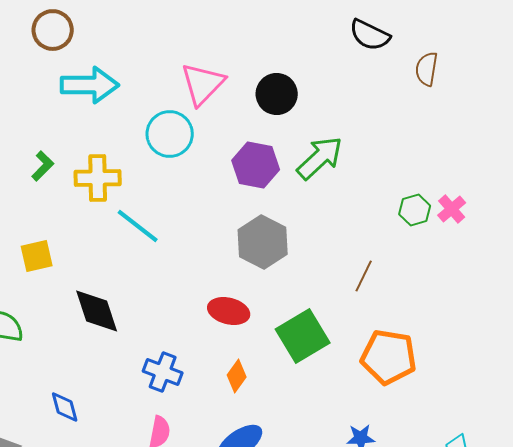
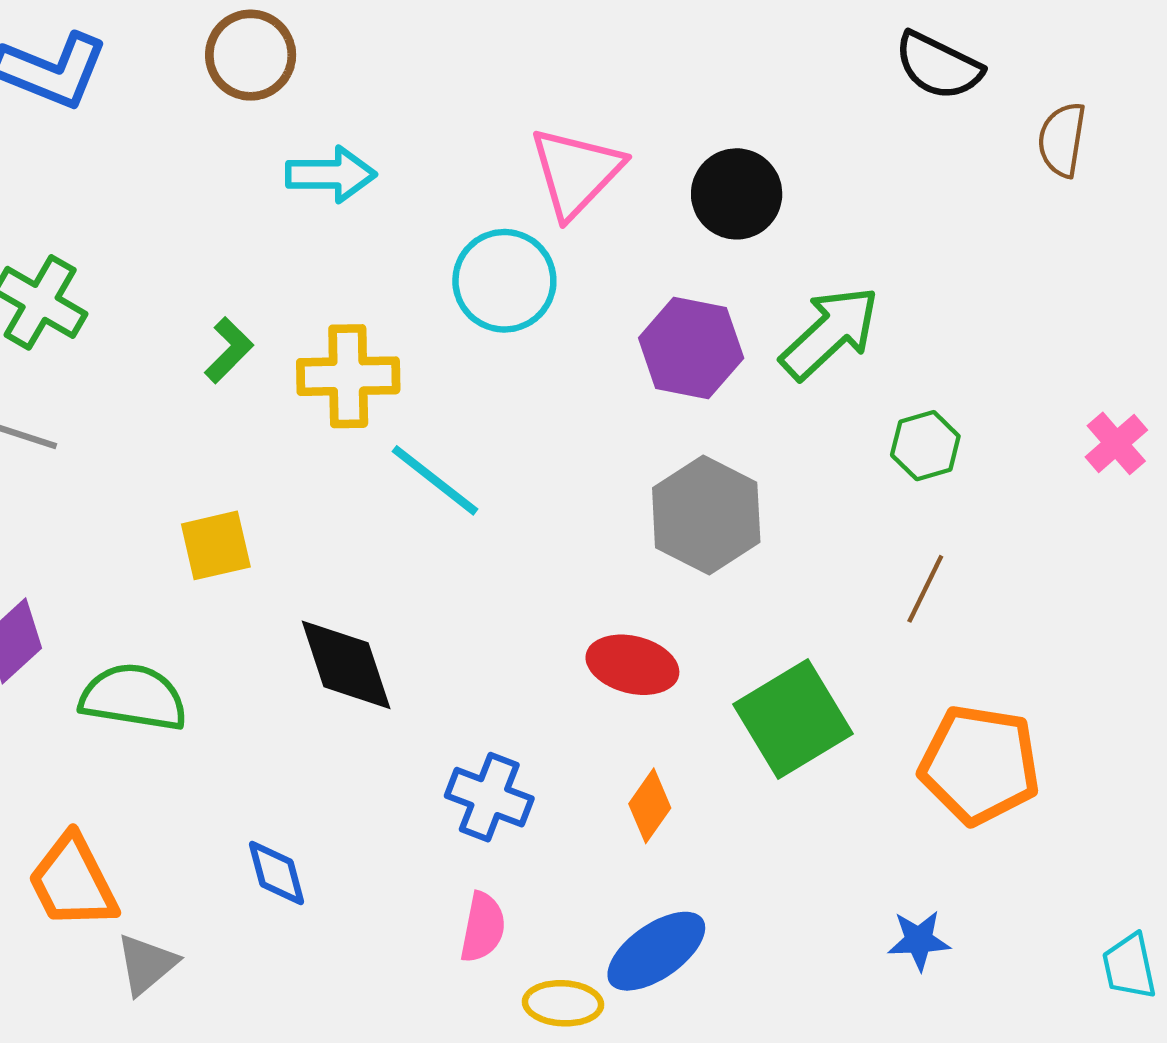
cyan arrow: (90, 85) -> (331, 174), size x0.7
green hexagon: (415, 210) -> (925, 446), moved

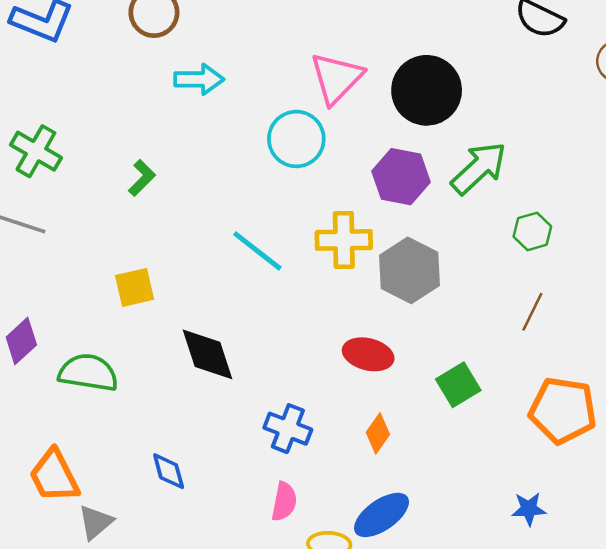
black circle: (737, 194) -> (427, 90), size x1.4
yellow cross: (348, 376) -> (344, 240), moved
green square: (793, 719) -> (458, 385), size x0.7

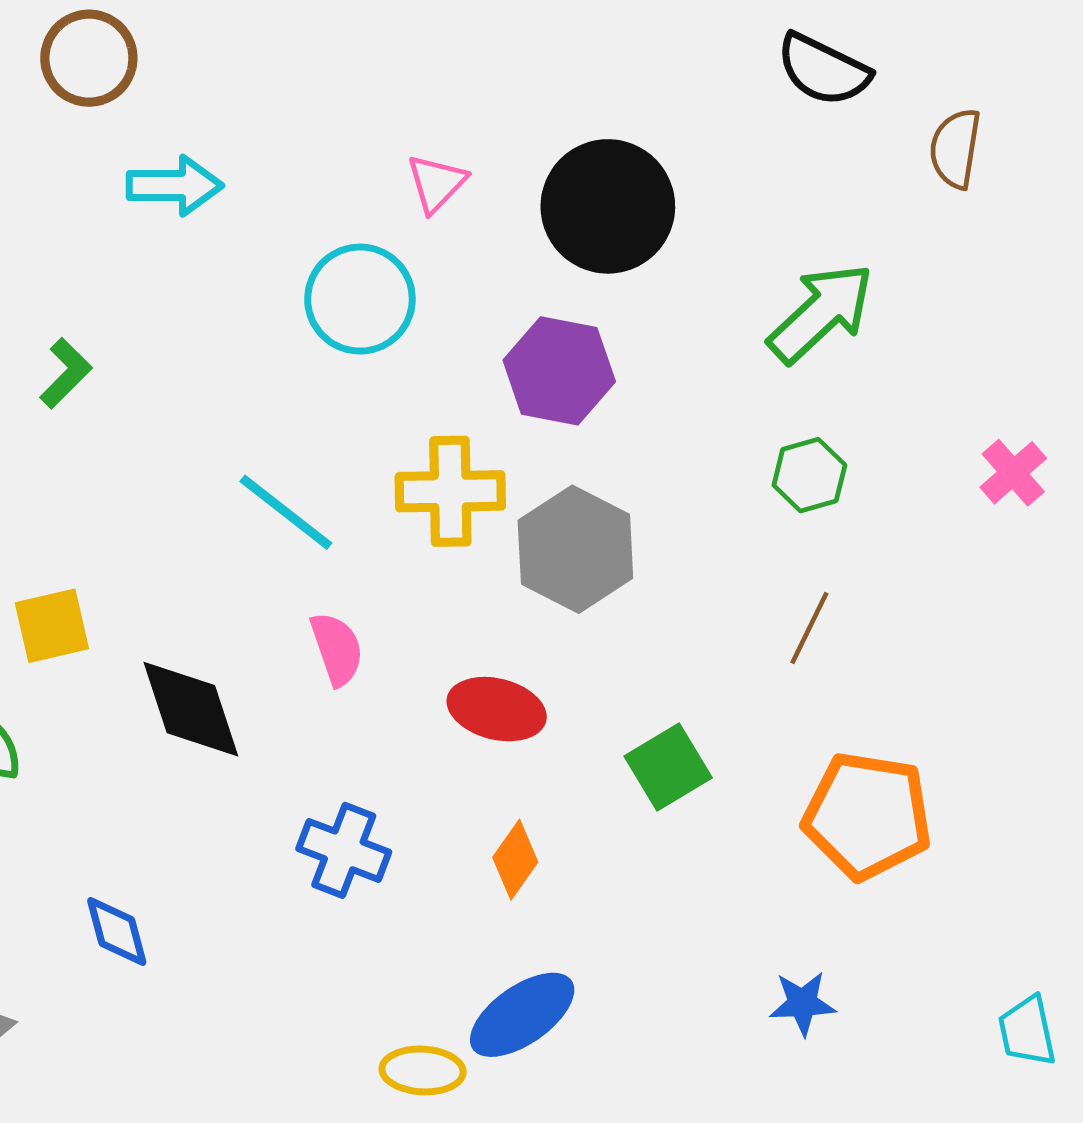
pink triangle: (336, 78) -> (436, 183), size x0.6
green arrow: (479, 168) -> (821, 313), moved
yellow square: (135, 287) -> (52, 626), moved
pink semicircle: (284, 502) -> (337, 649), moved, turned -30

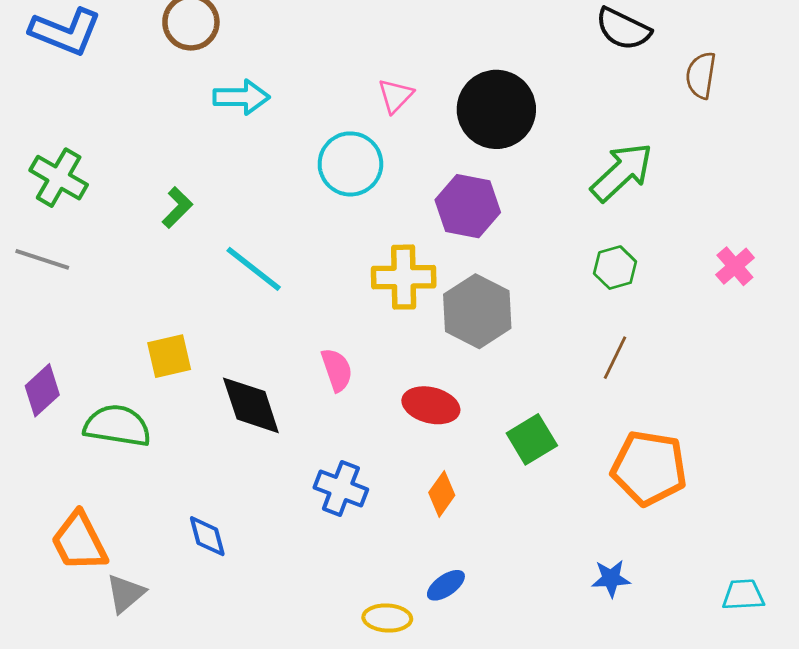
cyan line: (286, 512) -> (254, 269), moved
blue ellipse: (522, 1015) -> (446, 585), size x0.6
cyan trapezoid: (1027, 1031) -> (743, 595), turned 99

